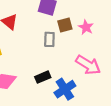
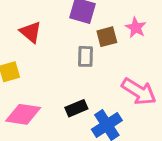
pink star: (86, 27) -> (136, 28), moved

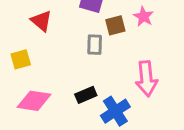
pink arrow: (139, 91) -> (146, 79), turned 52

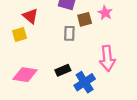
yellow square: (21, 59) -> (20, 34), moved

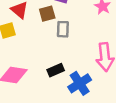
brown square: (85, 19) -> (47, 14), moved

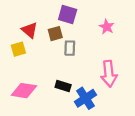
black rectangle: (56, 70) -> (63, 86), turned 40

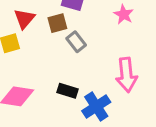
red triangle: (30, 30) -> (24, 19), turned 30
gray rectangle: (70, 48) -> (76, 42), turned -40

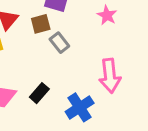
black rectangle: (67, 91) -> (39, 93), moved, turned -66

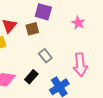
gray rectangle: (59, 43) -> (45, 56), moved

